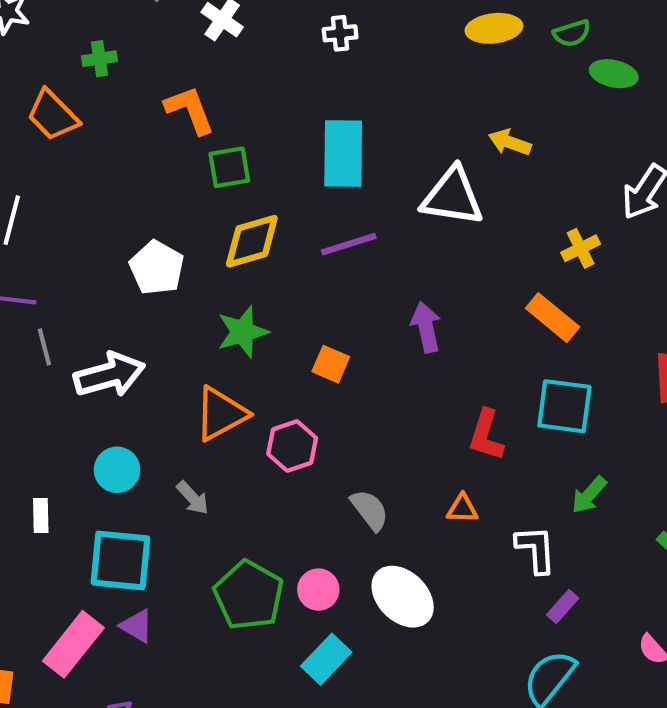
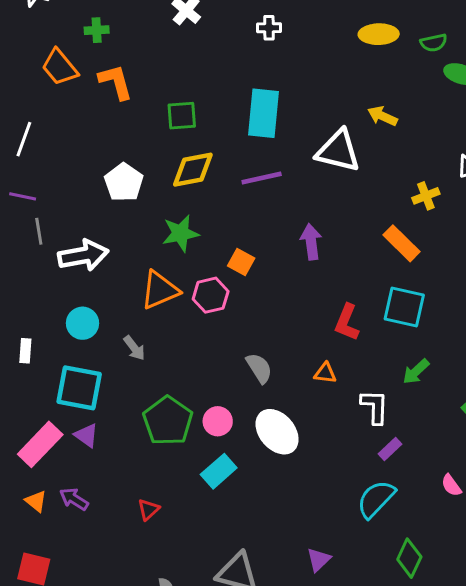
orange L-shape: (190, 110) -> (116, 82), moved
pink hexagon: (292, 446) -> (211, 295), moved

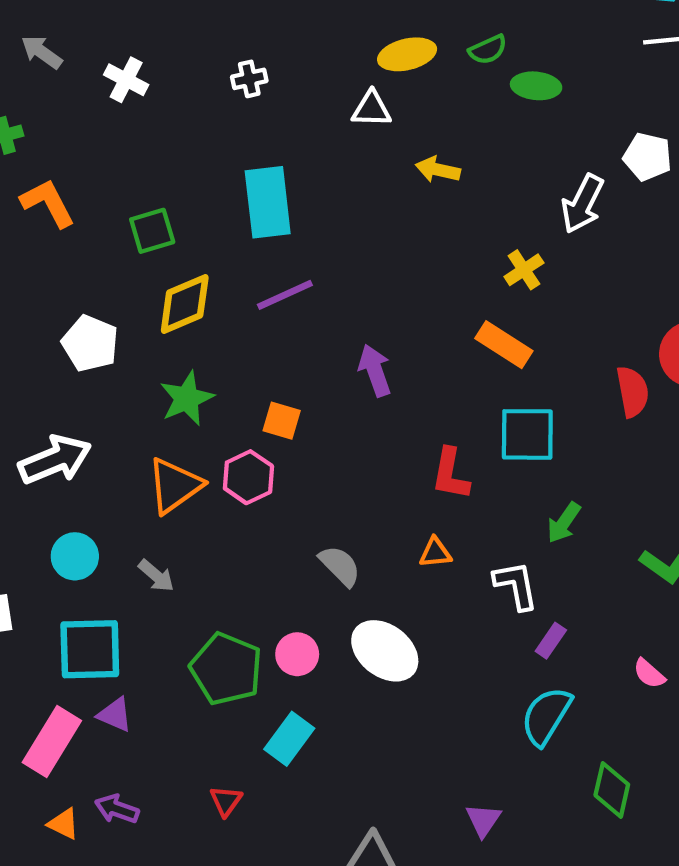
white triangle: (338, 151) -> (371, 109), moved, size x0.6
cyan rectangle: (219, 471) -> (289, 739), moved

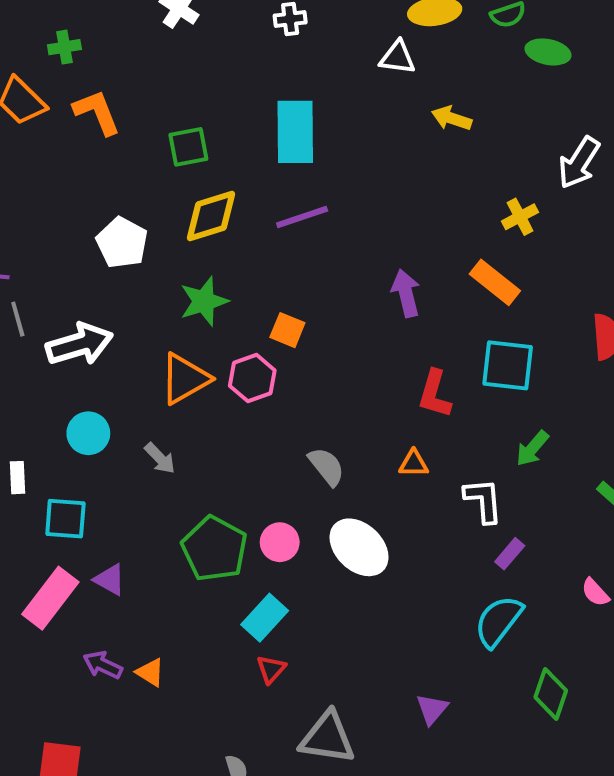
purple arrow: (375, 370) -> (406, 293), moved
cyan square: (90, 649) -> (65, 519), moved, size x0.7
red triangle: (226, 801) -> (271, 669), moved
orange triangle: (64, 824) -> (150, 672), moved

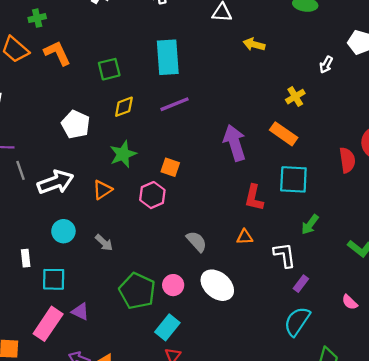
white arrow: (579, 163) -> (326, 65), size x0.6
yellow diamond: (211, 216) -> (124, 107), size x0.7
purple arrow: (406, 293) -> (235, 143), size x1.4
orange triangle: (185, 379) -> (102, 190), moved, size x0.7

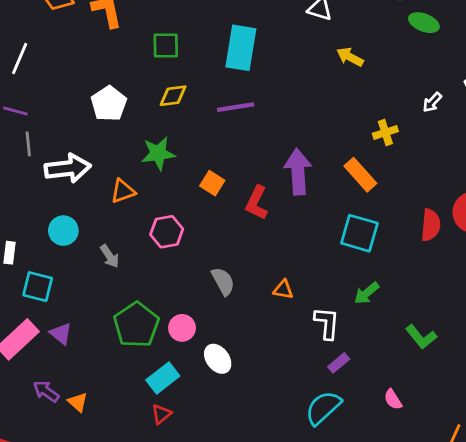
pink hexagon: (152, 195) -> (167, 232), moved
red L-shape: (254, 198) -> (257, 203), moved
white ellipse: (217, 285) -> (218, 359), moved, size x0.7

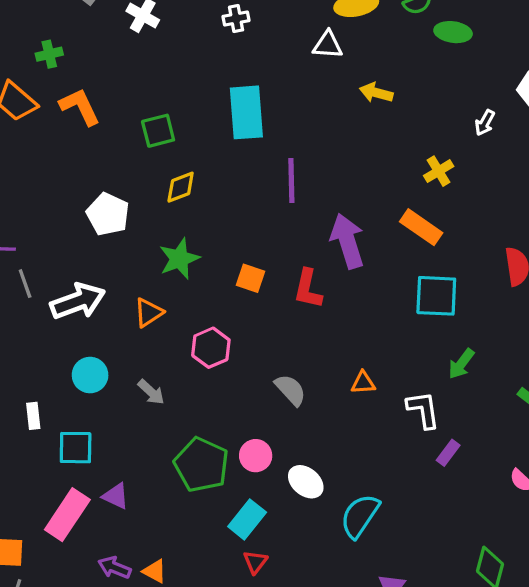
purple line: (236, 107) -> (291, 180), moved, turned -69
cyan semicircle: (323, 408) -> (360, 516), moved

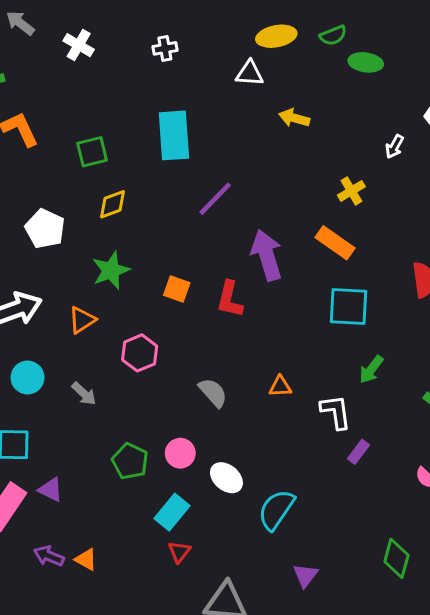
purple line: (291, 180) -> (215, 199), turned 45
green pentagon: (201, 465) -> (130, 461), size x0.7

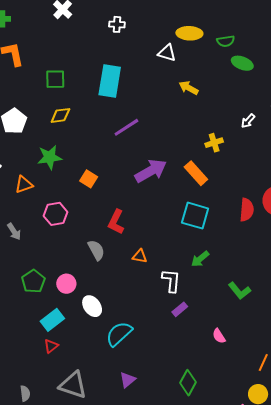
purple arrow: (267, 255) -> (151, 171), turned 64
red L-shape: (230, 299) -> (116, 222), moved

